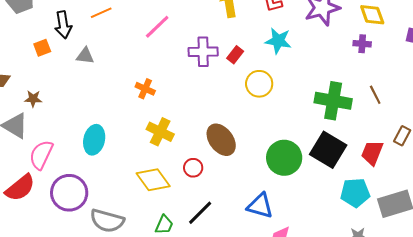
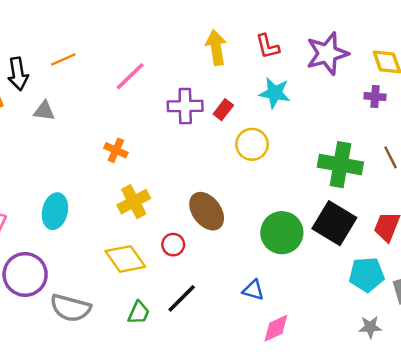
yellow cross: (160, 132) -> (134, 202), turned 36
blue triangle: (260, 206) -> (253, 290), size x0.7

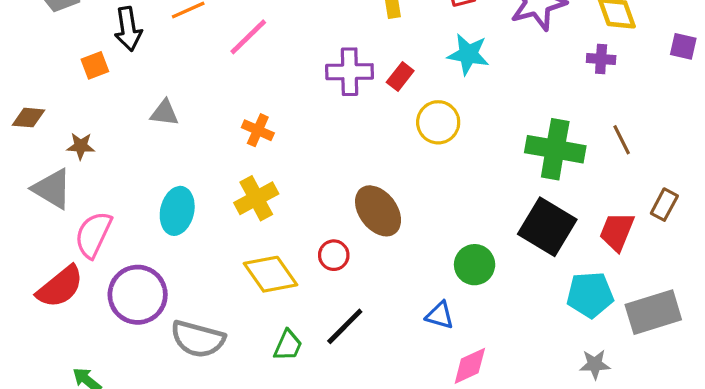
pink line: (130, 76) -> (248, 37), moved
gray triangle: (44, 111) -> (165, 113), moved
yellow cross: (134, 202) -> (256, 198), moved
green circle: (282, 233) -> (475, 265), moved, size x0.7

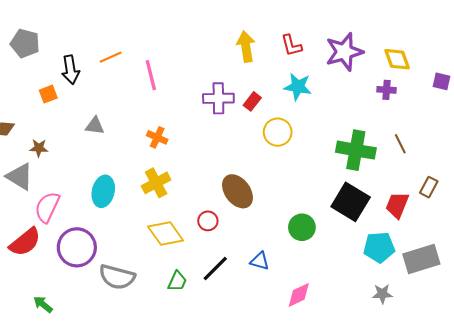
pink line: (248, 37) -> (151, 75), turned -60
blue triangle: (440, 315) -> (260, 261), moved

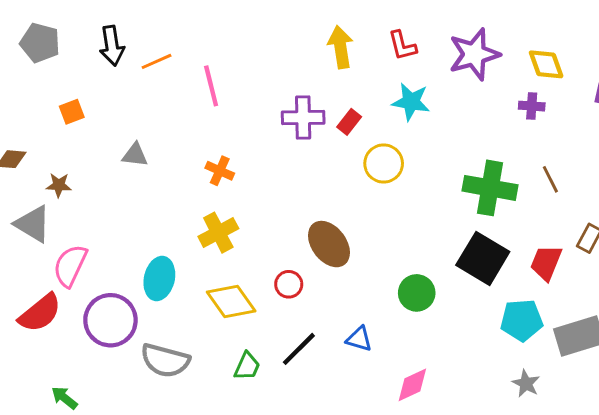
black arrow: (70, 70) -> (112, 46), moved
cyan ellipse: (103, 191) -> (159, 279), moved
gray star: (382, 294) -> (526, 383), turned 30

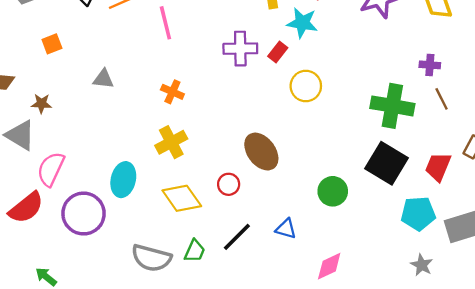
cyan star: (411, 102) -> (302, 23), moved
purple cross: (532, 106) -> (430, 65), moved
gray semicircle: (165, 360) -> (151, 258), moved

